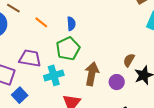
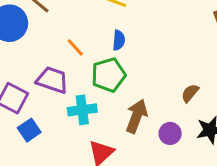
orange line: (41, 22) -> (75, 47), moved
brown semicircle: (129, 60) -> (190, 93), moved

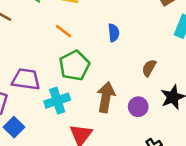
blue semicircle: (119, 40) -> (114, 33), moved
orange line: (75, 47) -> (64, 31), moved

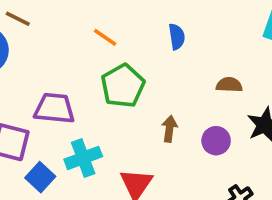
brown semicircle: (149, 68) -> (229, 85), turned 66
brown arrow: (106, 97) -> (169, 129), size x0.6
cyan cross: (57, 101) -> (83, 158), moved

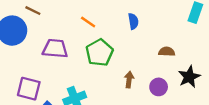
purple trapezoid: (54, 108) -> (55, 49), moved

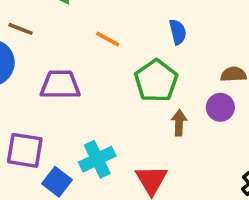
green pentagon: (99, 53) -> (156, 81), moved
purple circle: (159, 87) -> (220, 107), moved

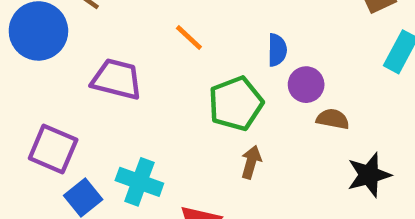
purple circle: (220, 107) -> (306, 85), moved
cyan cross: (97, 159) -> (139, 182), turned 32

